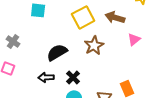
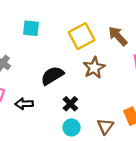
brown arrow: (115, 17) -> (118, 36), turned 30
black arrow: (46, 77) -> (24, 104), moved

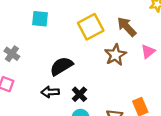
brown star: (94, 68) -> (115, 55), moved
black arrow: (24, 104) -> (50, 92), moved

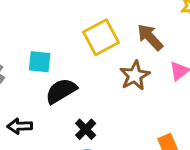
cyan square: (40, 19) -> (40, 62), moved
black arrow: (50, 92) -> (20, 126), moved

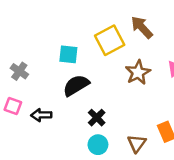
brown arrow: (150, 37) -> (142, 27), moved
cyan square: (40, 62) -> (68, 54), moved

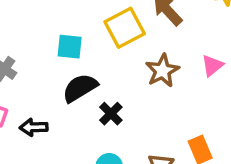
black cross: (97, 118) -> (111, 114), moved

